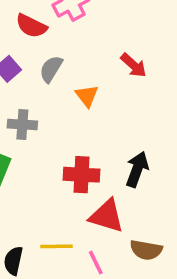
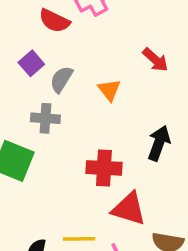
gray semicircle: (51, 69) -> (61, 79), moved
black arrow: (137, 169) -> (159, 143), moved

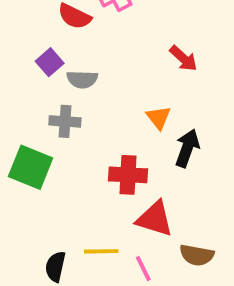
gray semicircle: (61, 79) -> (82, 79), turned -120
orange triangle: (109, 90) -> (159, 118), moved

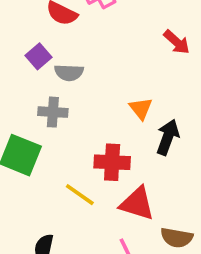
red arrow: (183, 58) -> (177, 42), moved
yellow line: (101, 251) -> (80, 195), moved, turned 36

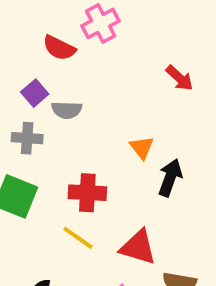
gray cross: (53, 112) -> (27, 138), moved
red cross: (112, 162) -> (87, 193), moved

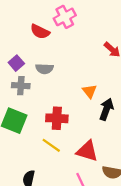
purple square: (35, 93) -> (16, 63), moved

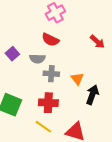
red semicircle: (40, 32) -> (50, 40), moved
gray cross: (21, 86) -> (51, 74), moved

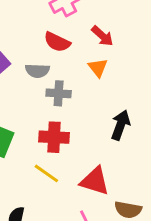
red arrow: (97, 42) -> (102, 36), moved
orange triangle: (77, 79) -> (98, 68), moved

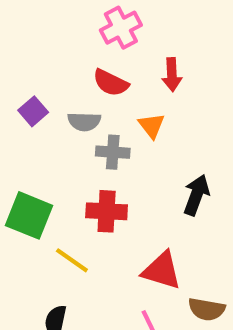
red arrow: (102, 36) -> (172, 75), turned 45
orange triangle: (98, 68) -> (151, 126), moved
yellow line: (46, 173) -> (72, 260), moved

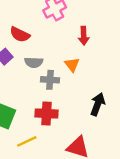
red semicircle: (111, 83) -> (20, 35), moved
yellow line: (72, 260) -> (27, 141), turned -60

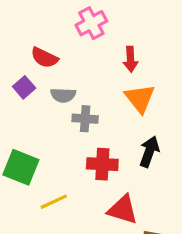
orange triangle: (72, 65) -> (140, 98), moved, size x1.5
red cross: (46, 114) -> (102, 164), moved

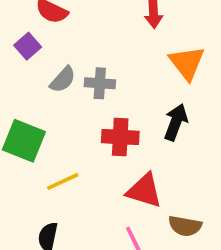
gray semicircle: (63, 95) -> (63, 80), moved, turned -50
orange triangle: (140, 98) -> (187, 63), moved

